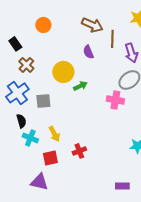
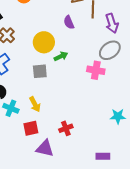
gray square: (43, 101) -> (40, 71), moved
red cross: (79, 151) -> (66, 128), moved
purple triangle: (39, 182) -> (45, 148), moved

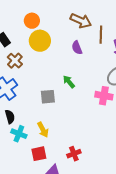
yellow circle: (44, 42) -> (40, 41), moved
green arrow: (61, 56) -> (69, 82), turned -104

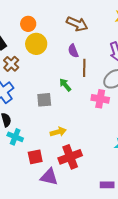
brown line: (101, 35) -> (84, 68), moved
yellow arrow: (43, 130) -> (58, 132), moved, turned -77
red cross: (74, 154) -> (70, 157), size x1.6

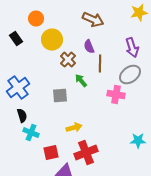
orange circle: (28, 24) -> (36, 19), moved
brown cross: (11, 64) -> (68, 60), moved

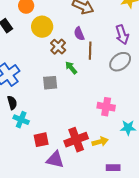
pink cross: (116, 95) -> (106, 107), moved
yellow arrow: (74, 128) -> (100, 142), moved

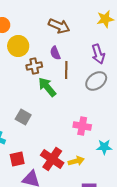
brown cross: (58, 47) -> (34, 66), turned 35
green arrow: (71, 68) -> (47, 87), size x1.5
gray square: (50, 83) -> (23, 117), moved, turned 35
red cross: (76, 140) -> (52, 159), turned -35

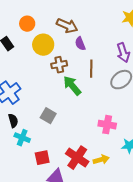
brown arrow: (59, 26) -> (67, 26), moved
purple semicircle: (55, 53) -> (80, 44), moved

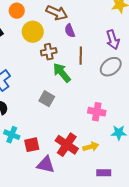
gray square: (48, 116) -> (47, 99), moved
cyan cross: (22, 138) -> (12, 135), moved

